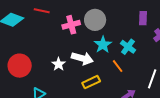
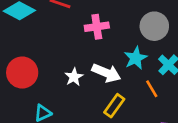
gray circle: (95, 20) -> (154, 26), moved
yellow rectangle: (91, 82) -> (114, 106), turned -36

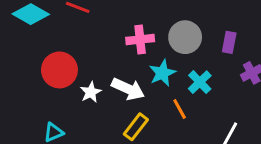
pink cross: (97, 27) -> (140, 40), moved
red circle: (22, 73) -> (59, 70), moved

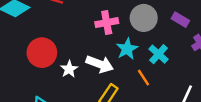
purple rectangle: (229, 42) -> (180, 20), turned -66

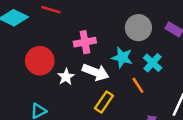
pink cross: (107, 23) -> (85, 42), moved
cyan star: (127, 49) -> (122, 58), turned -30

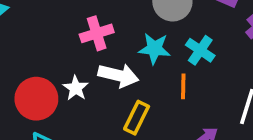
red circle: (40, 61) -> (36, 99), moved
orange line: (138, 85) -> (183, 86), turned 42

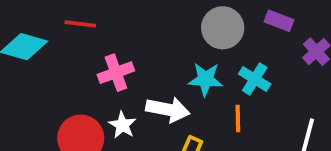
pink cross: (97, 33) -> (116, 73), moved

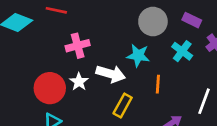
cyan cross: (255, 79) -> (182, 51), moved

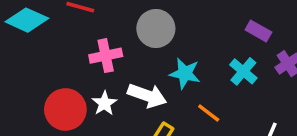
gray circle: (153, 21) -> (156, 28), moved
orange line: (158, 84) -> (209, 113), turned -60

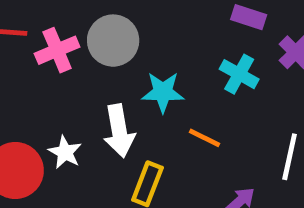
pink cross: (106, 56) -> (57, 50), moved
white arrow: (147, 96) -> (119, 131), turned 72

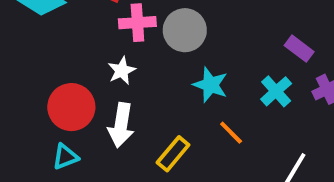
white arrow: (119, 131) -> (121, 125), moved
white star: (65, 152) -> (122, 71), moved

